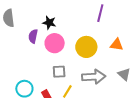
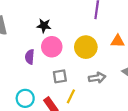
purple semicircle: (33, 36) -> (30, 57), moved
gray arrow: (94, 77) -> (97, 78), size x0.7

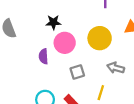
gray arrow: (97, 78) -> (116, 68), turned -147
yellow line: (71, 96) -> (101, 93), moved

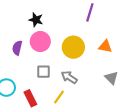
gray arrow: (116, 68) -> (69, 77), moved

